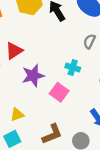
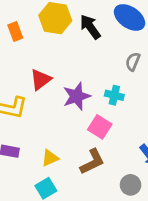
purple star: (33, 76) -> (77, 96), moved
brown L-shape: (52, 134) -> (92, 162), moved

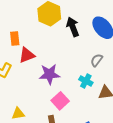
orange rectangle: (15, 32) -> (15, 38), moved
cyan cross: (114, 95) -> (86, 81), moved

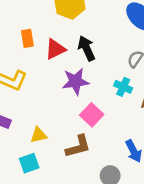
black arrow: (73, 27) -> (87, 48), moved
red triangle: (27, 55) -> (55, 49), moved

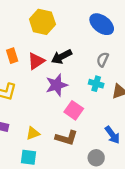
black arrow: (87, 48) -> (62, 57), turned -84
brown L-shape: (78, 146) -> (67, 138), turned 40
cyan square: (29, 163) -> (29, 157), turned 35

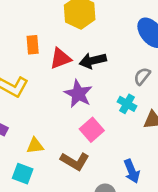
purple star: (57, 85) -> (78, 94), turned 30

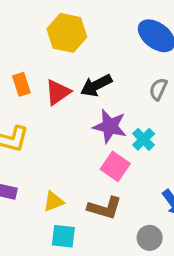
purple star: (78, 94) -> (110, 126), moved
cyan cross: (127, 104) -> (144, 139), moved, turned 30
cyan square: (23, 174) -> (63, 236), moved

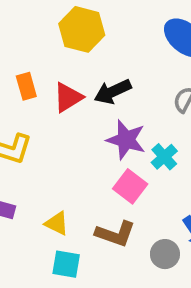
yellow triangle: (54, 201) -> (57, 223), turned 45
gray circle: (150, 238) -> (165, 254), moved

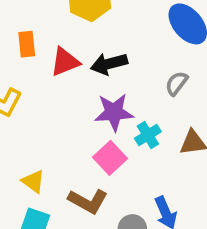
purple star: (126, 140) -> (114, 112), turned -30

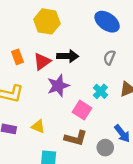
black arrow: (109, 64) -> (68, 56), turned -150
purple star: (114, 112) -> (58, 86), moved
yellow triangle: (33, 181) -> (38, 126), moved

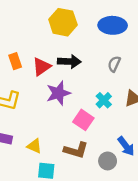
yellow hexagon: (47, 21) -> (63, 22), moved
blue ellipse: (107, 22) -> (113, 25), turned -35
yellow triangle: (38, 126) -> (34, 146), moved

